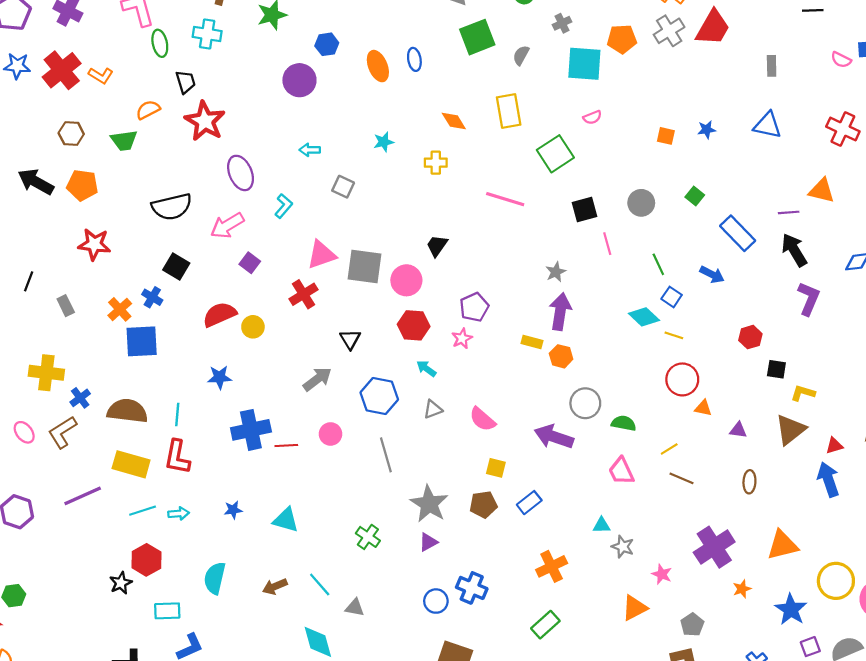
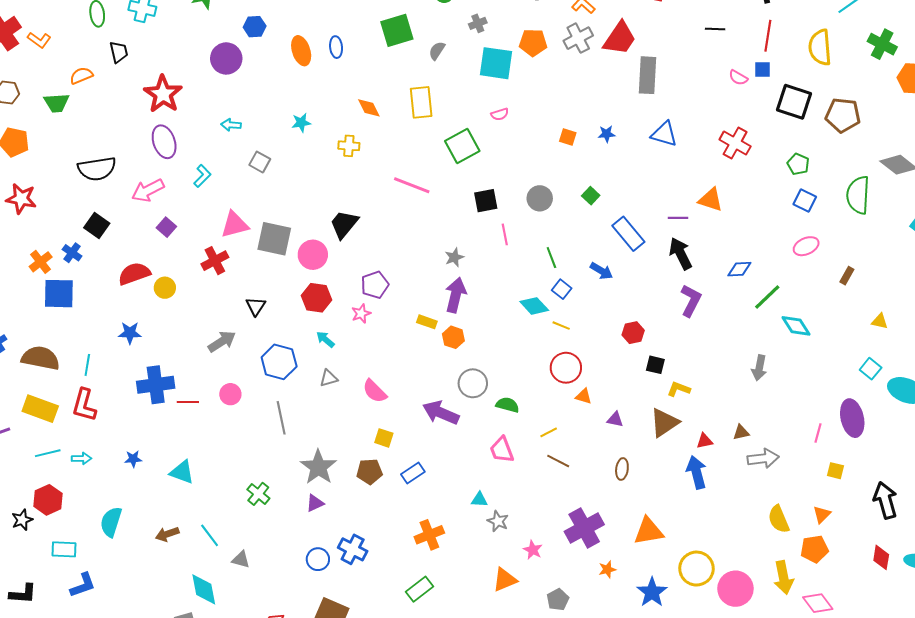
gray rectangle: (772, 66) -> (647, 75), moved, size x1.8
red star: (205, 121) -> (163, 94), moved
black trapezoid: (437, 246) -> (344, 224), size x1.4

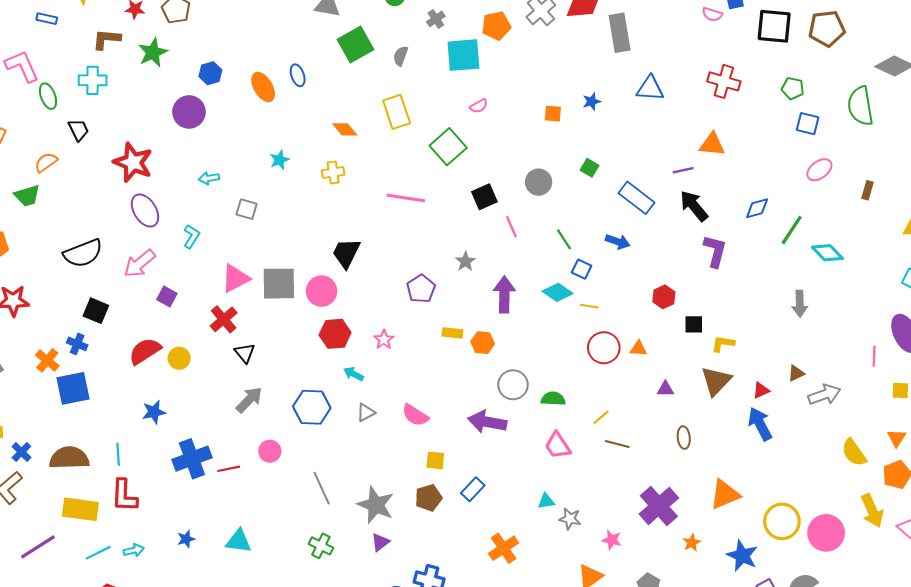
purple pentagon: (375, 285) -> (421, 289), moved
purple arrow: (456, 295) -> (504, 294), moved
black triangle: (256, 306) -> (245, 353), moved
orange triangle: (584, 396) -> (638, 349), moved
gray line: (281, 418) -> (322, 488), moved

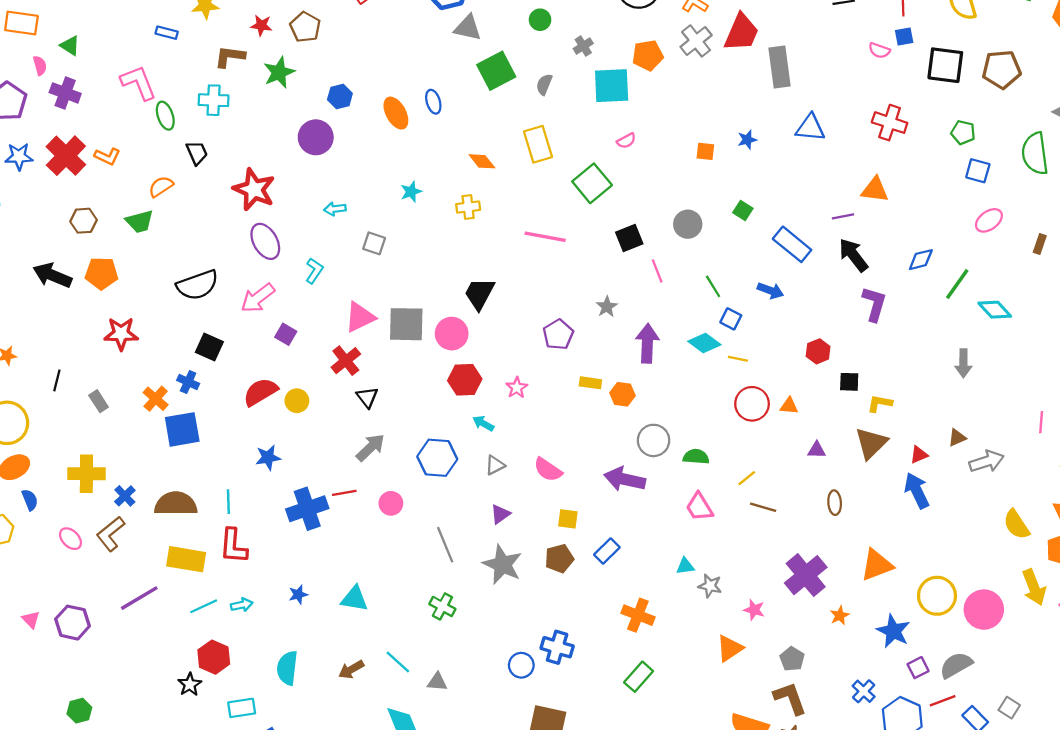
red line: (229, 469) -> (344, 493), moved
purple triangle: (380, 542) -> (500, 514), moved
orange cross: (504, 548) -> (638, 615), turned -36

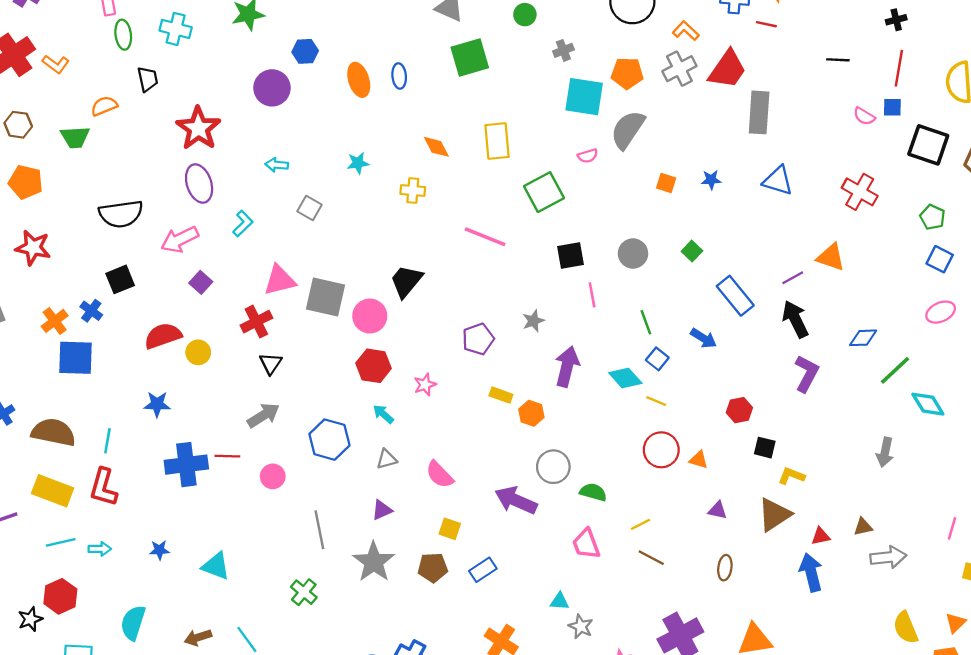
gray semicircle: (544, 84) -> (628, 130), moved, size x1.8
purple line: (843, 216) -> (793, 278), turned -30
black square: (209, 347) -> (120, 279), turned 32

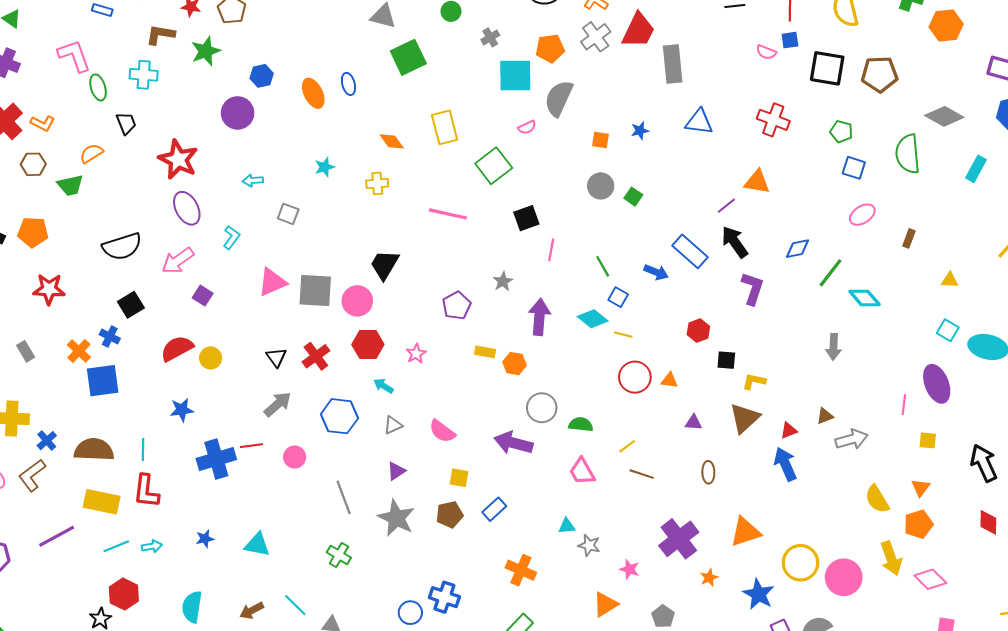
brown hexagon: (18, 125) -> (33, 164), moved
gray circle: (633, 254) -> (601, 186), moved
pink line: (592, 295) -> (551, 250), turned 30
blue rectangle: (735, 296) -> (690, 251), moved
red cross: (256, 322) -> (316, 356), moved

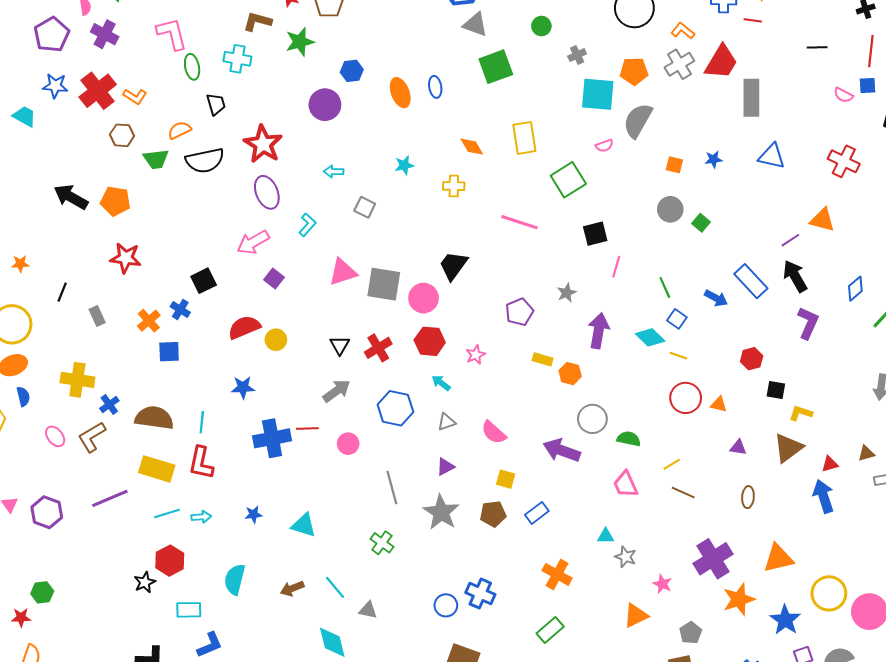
black semicircle: (122, 246) -> (205, 160), moved
blue diamond: (797, 249) -> (855, 289), turned -35
blue square: (103, 381) -> (169, 352), size x0.7
orange star: (709, 578) -> (739, 599), size x1.8

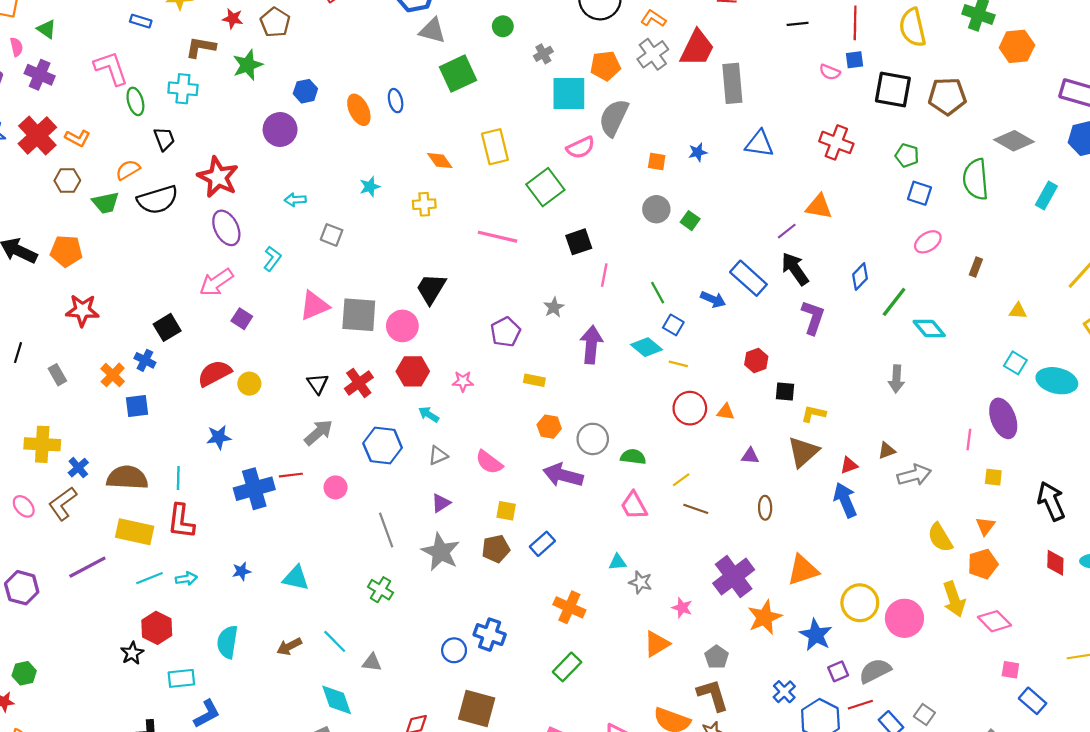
pink semicircle: (604, 146) -> (581, 148), size x1.5
pink star: (476, 355) -> (463, 381), turned 30
orange hexagon: (570, 374) -> (549, 427), moved

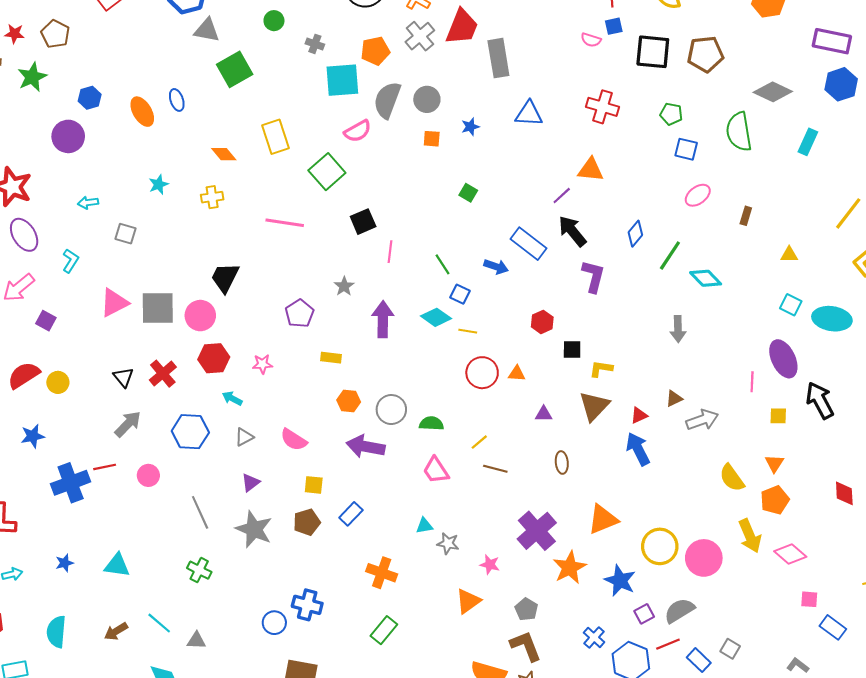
gray cross: (543, 54) -> (315, 44), turned -36
gray circle: (656, 209) -> (427, 99), moved
black arrow: (1051, 501) -> (820, 400), moved

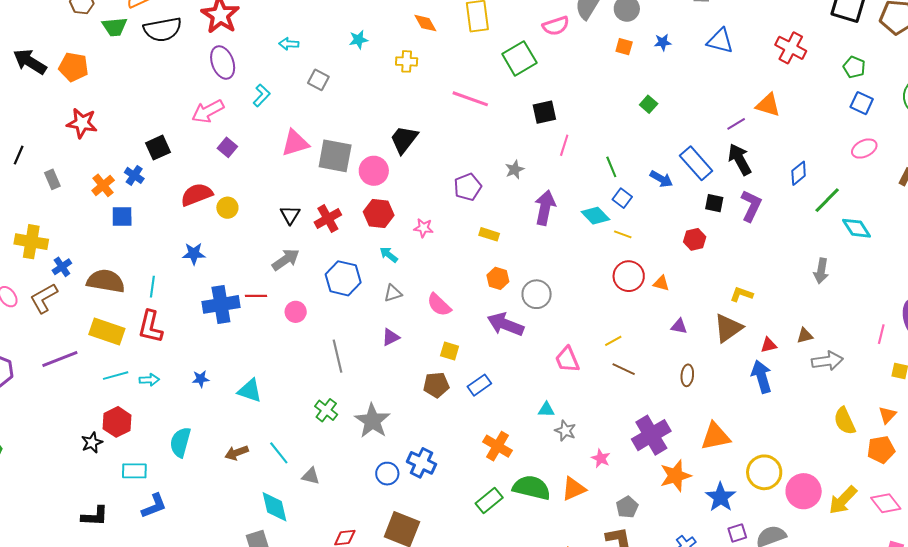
black square: (572, 349) -> (714, 203), moved
green semicircle: (431, 424) -> (532, 488), moved, size x1.6
gray star: (254, 529) -> (372, 421), moved
yellow arrow: (750, 536) -> (843, 500), moved, turned 56

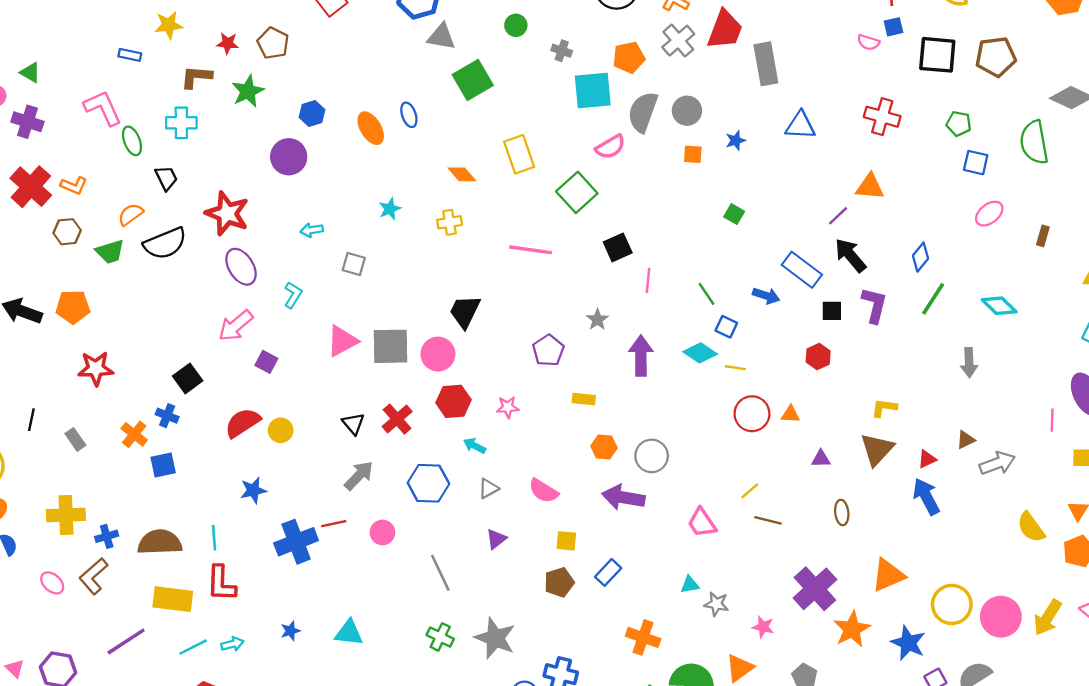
green line: (827, 200) -> (933, 299), moved
blue cross: (62, 267) -> (107, 536), turned 30

